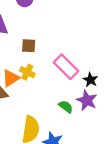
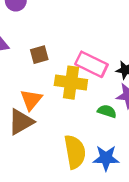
yellow cross: (27, 72) -> (71, 83), moved, size x1.6

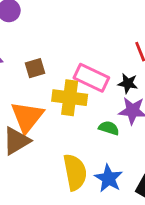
orange triangle: (31, 100) -> (27, 117), size x1.4
blue star: (106, 158) -> (109, 178), turned 30

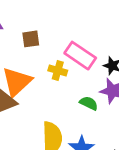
yellow cross: (70, 98) -> (58, 70), size x0.6

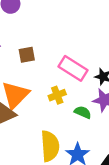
yellow cross: (58, 70) -> (57, 95), moved, turned -35

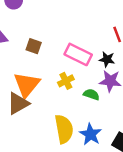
brown square: (27, 55) -> (34, 46), turned 35

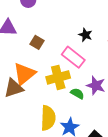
black star: (107, 59) -> (85, 35), moved
yellow cross: (66, 81) -> (58, 77), size x1.6

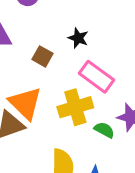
black star: (85, 35) -> (78, 38), moved
orange triangle: (24, 74) -> (25, 103), turned -35

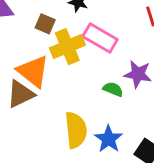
yellow cross: (75, 107) -> (67, 47), moved

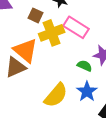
yellow semicircle: (76, 130) -> (56, 95), turned 44
blue star: (109, 139) -> (87, 91), moved

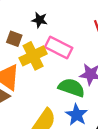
green semicircle: (85, 66) -> (71, 88), size x1.6

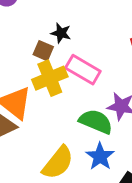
brown square: (14, 39) -> (43, 51), moved

